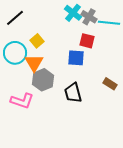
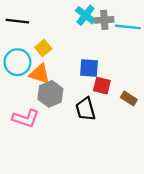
gray cross: (89, 17) -> (104, 20), turned -35
black line: (15, 18) -> (17, 21), turned 48
red square: (87, 41) -> (102, 86), moved
orange triangle: (34, 63) -> (40, 74), turned -42

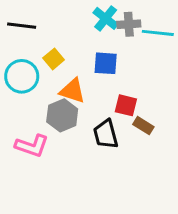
blue square: (89, 68) -> (106, 63), moved
orange triangle: (40, 74) -> (72, 91), moved
brown rectangle: (129, 99) -> (143, 126), moved

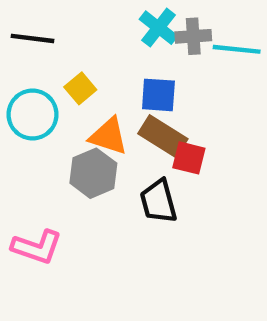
brown rectangle: (143, 126) -> (163, 136), moved, size x1.5
pink L-shape: (32, 146) -> (37, 247), moved

